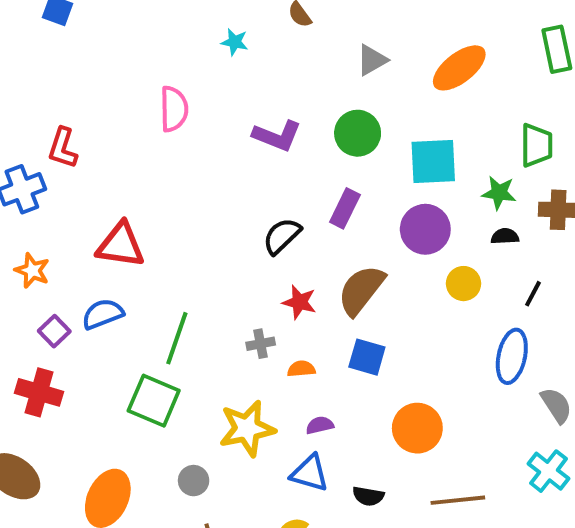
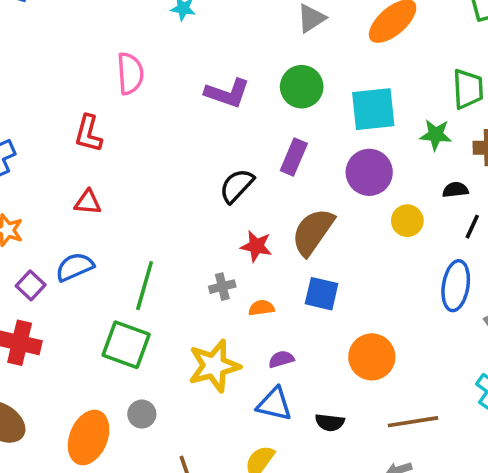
red L-shape: (63, 148) -> (88, 134), moved
black semicircle: (505, 236) -> (455, 190), moved
red triangle: (121, 245) -> (88, 202), size x0.6
gray circle: (194, 481) -> (142, 414), moved

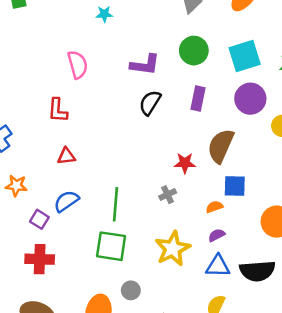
black semicircle: (237, 186) -> (150, 103), moved
orange semicircle: (261, 308) -> (214, 207), moved
black semicircle: (330, 422) -> (257, 271), size x1.8

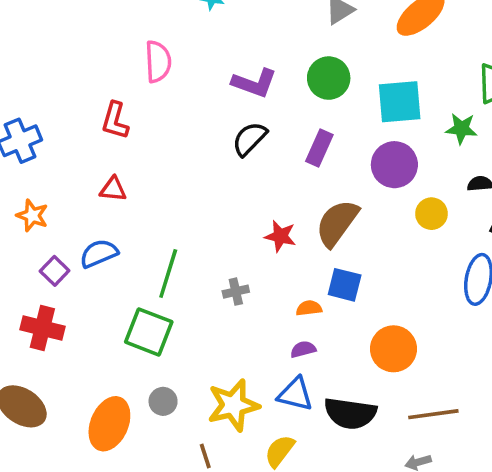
gray cross: (168, 195) -> (236, 292), moved
yellow star: (173, 249) -> (233, 405), moved

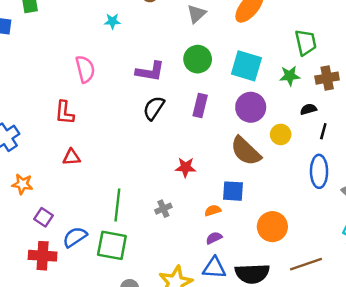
cyan square: (400, 102) -> (246, 66), turned 32
brown semicircle: (337, 223) -> (246, 151), moved, turned -72
blue semicircle: (99, 253) -> (75, 237), moved

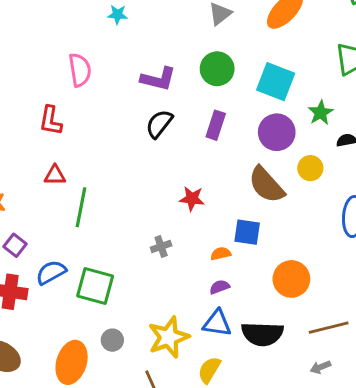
green star: (290, 76) -> (321, 113), moved, turned -30
green line: (117, 205) -> (81, 207), moved

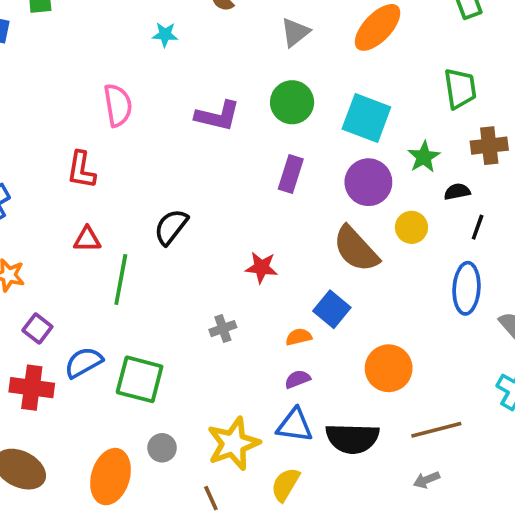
black semicircle: (159, 124) -> (171, 227), moved
blue square: (247, 232) -> (332, 309), turned 32

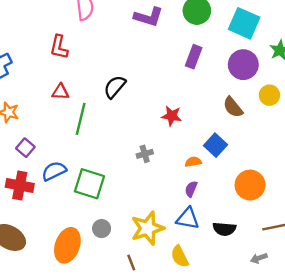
brown semicircle: (356, 249) -> (233, 107), size x0.7
purple semicircle: (297, 379) -> (191, 189), turned -49
black semicircle: (352, 438) -> (224, 229), size x0.7
gray arrow: (426, 480) -> (259, 258), moved
yellow semicircle: (285, 485) -> (180, 256), turned -60

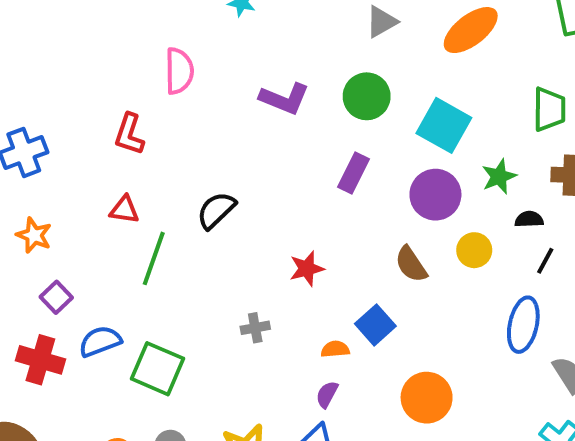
red star: (172, 116) -> (307, 269), turned -30

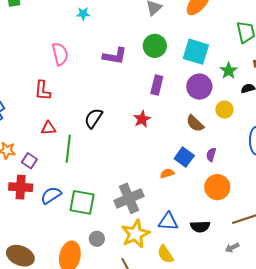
red star: (307, 269) -> (142, 119), moved
purple square: (56, 297) -> (29, 161), moved
gray cross: (255, 328) -> (129, 198), moved, size x2.0
red cross: (40, 360) -> (21, 187), moved
purple semicircle: (327, 394) -> (211, 155), moved

